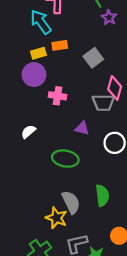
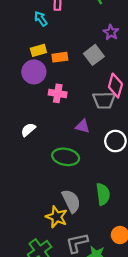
purple star: (109, 17) -> (111, 32), moved
cyan arrow: (41, 22) -> (41, 19), size x0.6
orange rectangle: (60, 45) -> (60, 57), moved

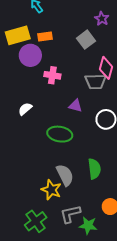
yellow rectangle: (38, 50) -> (18, 35), moved, size x1.6
orange rectangle: (60, 57) -> (45, 36), moved

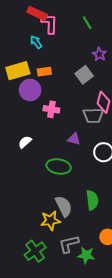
yellow star: (51, 190) -> (50, 221), turned -30

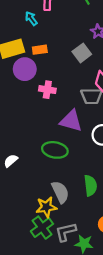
purple triangle: (74, 139) -> (71, 121), size x1.6
white semicircle: (25, 142) -> (11, 161), moved
green cross: (35, 251) -> (42, 228), moved

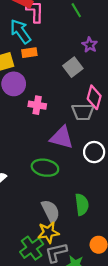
cyan arrow: (31, 18) -> (20, 31), size x1.6
orange rectangle: (40, 50) -> (29, 53), moved
yellow star: (46, 207) -> (48, 232), moved

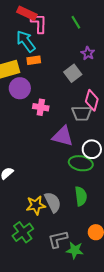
green ellipse: (45, 168) -> (81, 163), moved
yellow star: (48, 232) -> (36, 205), moved
green cross: (32, 248) -> (23, 232), moved

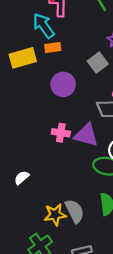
purple circle: (20, 88) -> (63, 84), moved
pink cross: (41, 107) -> (61, 133), moved

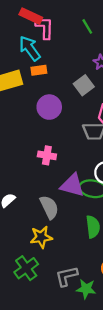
purple triangle: (86, 135) -> (72, 185), moved
gray semicircle: (75, 211) -> (49, 207), moved

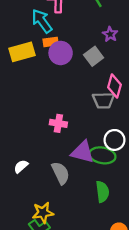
purple circle: (49, 107) -> (61, 53), moved
yellow star: (41, 237) -> (43, 213), moved

